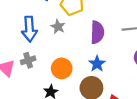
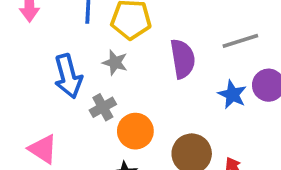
gray cross: (28, 60) -> (103, 107), moved
blue star: (97, 64) -> (232, 94), moved

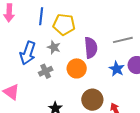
blue arrow: (68, 76) -> (28, 53), turned 30
orange circle: (135, 131) -> (77, 68), moved

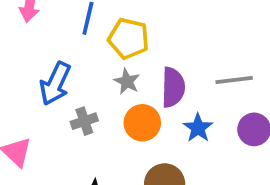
gray star: (54, 47) -> (127, 81), moved
blue star: (117, 69) -> (198, 128), moved

